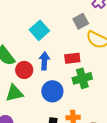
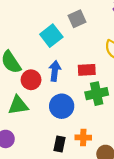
gray square: (81, 21) -> (77, 19), moved

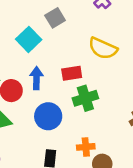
orange cross: (83, 137) -> (86, 147), moved

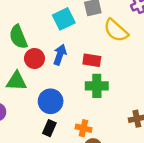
yellow semicircle: (103, 48) -> (116, 30), moved
blue circle: (48, 116) -> (51, 101), moved

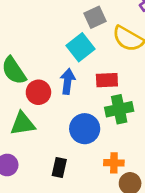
cyan square: (64, 19) -> (81, 47), moved
blue circle: (51, 101) -> (85, 129), moved
black rectangle: (49, 128) -> (59, 167), moved

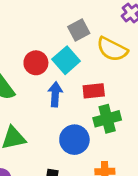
red circle: (38, 92) -> (36, 63), moved

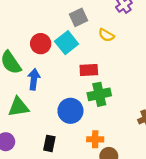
yellow semicircle: (112, 49) -> (106, 35), size x0.6
blue arrow: (55, 94) -> (34, 79), moved

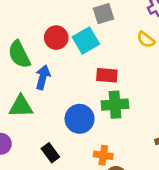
yellow semicircle: (106, 35) -> (146, 40), moved
black rectangle: (49, 143) -> (50, 153), turned -56

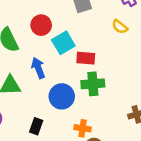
cyan square: (86, 40) -> (63, 43), moved
blue arrow: (43, 77) -> (38, 68), moved, turned -36
black rectangle: (50, 153) -> (36, 126), turned 56

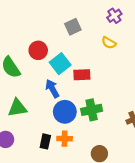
blue arrow: (38, 68) -> (52, 89), moved
green cross: (93, 84) -> (92, 110), moved
orange cross: (83, 128) -> (65, 139), moved

